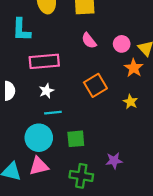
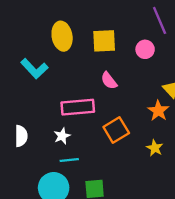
cyan L-shape: (21, 30) -> (34, 69), turned -45
pink circle: (122, 44) -> (145, 49), moved
pink rectangle: (44, 61) -> (78, 107), moved

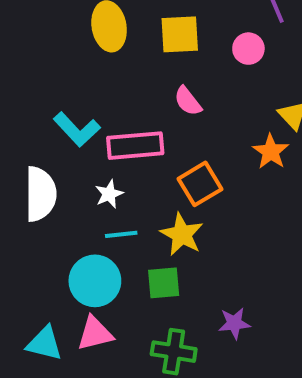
cyan L-shape: (34, 69) -> (77, 129), moved
white semicircle: (21, 136) -> (40, 194), size x1.5
yellow star: (155, 148) -> (182, 234), moved, size x1.5

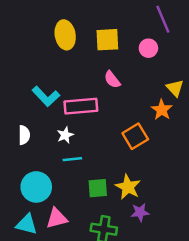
orange square: (200, 184) -> (135, 136), moved
white semicircle: (40, 194) -> (24, 135), size x0.6
yellow star: (182, 234) -> (128, 187), moved
cyan circle: (95, 281) -> (36, 187), moved

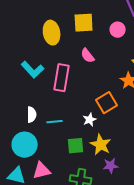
yellow ellipse: (65, 35) -> (52, 33), moved
pink rectangle: (81, 106) -> (62, 78), turned -76
white semicircle: (24, 135) -> (32, 115), moved
white star: (65, 135) -> (90, 120), moved

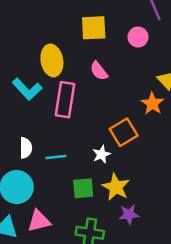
yellow ellipse: (52, 33) -> (52, 60), moved

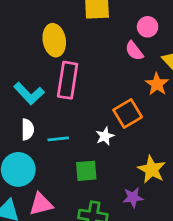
pink circle: (138, 37) -> (148, 27), moved
pink semicircle: (99, 71) -> (134, 51), moved
cyan L-shape: (27, 89) -> (29, 93), moved
yellow star: (116, 187) -> (152, 169), moved

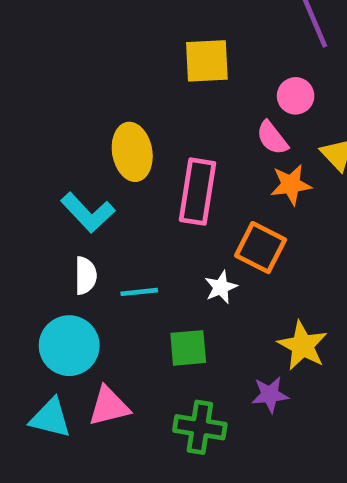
yellow ellipse: (54, 40) -> (132, 152), moved
pink rectangle: (68, 80) -> (198, 192), moved
orange star: (157, 84) -> (291, 185), moved, turned 30
orange square: (128, 113) -> (261, 248), turned -32

